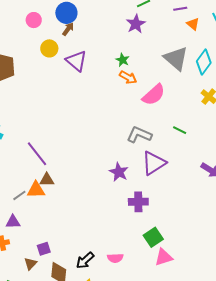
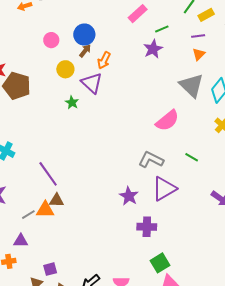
orange triangle: (193, 24) -> (199, 54), moved, turned 32
green star: (123, 60) -> (72, 102), moved
orange arrow: (128, 77) -> (104, 60), moved, turned 84

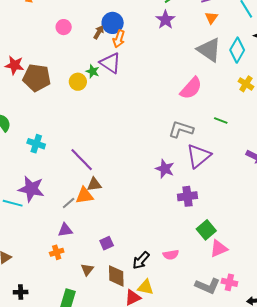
blue circle: (84, 35) -> (113, 23), moved
yellow circle: (65, 69) -> (78, 82), moved
green star: (72, 102) -> (93, 71), moved
purple square: (50, 269) -> (107, 243), moved

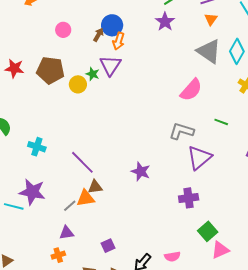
purple triangle: (110, 63) -> (110, 65), turned 30
brown pentagon: (37, 78) -> (50, 70), moved
purple star: (165, 169) -> (141, 171), moved

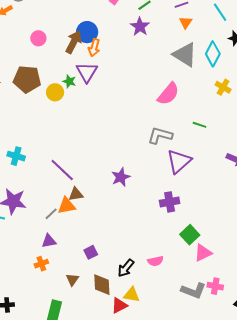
brown arrow: (98, 35) -> (74, 42), size x1.6
purple star: (141, 171) -> (121, 177), turned 30

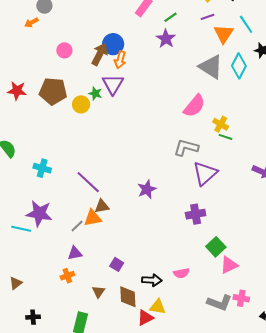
orange triangle: (186, 23) -> (224, 34), moved, size x1.5
yellow cross: (223, 87) -> (221, 124), moved
purple square: (91, 252) -> (117, 264), turned -32
black arrow: (126, 268) -> (152, 280), turned -126

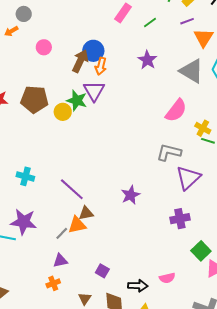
purple star: (166, 39) -> (147, 60), moved
pink circle: (64, 50) -> (44, 47), moved
green star: (95, 93) -> (77, 100), size x1.5

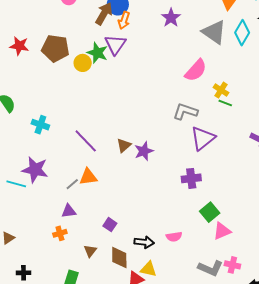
brown triangle: (86, 213) -> (124, 145), moved, turned -35

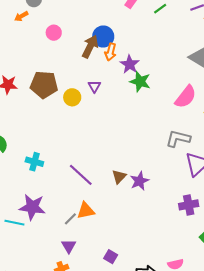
purple star: (171, 18) -> (130, 64), moved
purple triangle: (115, 44) -> (94, 86), moved, size x0.6
green star: (97, 53) -> (140, 82), moved
purple triangle: (69, 211) -> (69, 246), turned -49

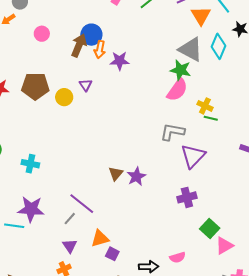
purple star: (130, 64) -> (120, 61), turned -30
green star: (140, 82) -> (180, 70), moved
purple line: (81, 175) -> (82, 204), moved
orange triangle: (86, 211) -> (100, 238), moved

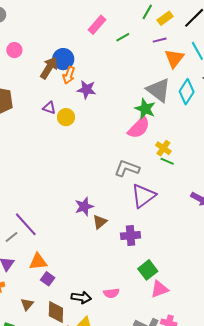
purple triangle: (86, 85) -> (49, 108), turned -48
yellow circle: (64, 97) -> (66, 117), moved
brown triangle: (116, 173) -> (100, 222), moved

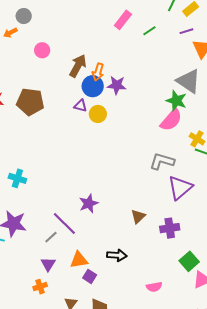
blue circle: (63, 59) -> (93, 86), moved
purple star: (84, 207) -> (89, 203), moved
black arrow: (81, 297) -> (117, 255), moved

